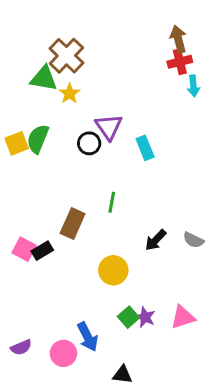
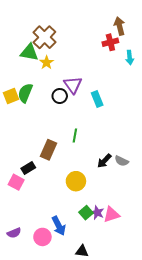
red cross: (180, 62) -> (110, 42), moved
gray semicircle: (193, 240) -> (122, 161), moved
pink square: (24, 249) -> (16, 182), moved
pink triangle: (183, 317) -> (111, 215), moved

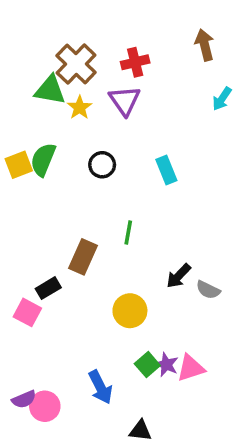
red cross: (110, 42) -> (135, 62), moved
cyan arrow: (130, 57) -> (222, 99), turned 40
purple triangle: (73, 85) -> (125, 100), moved
gray semicircle: (122, 161) -> (208, 290), moved
pink circle: (42, 237) -> (45, 406), moved

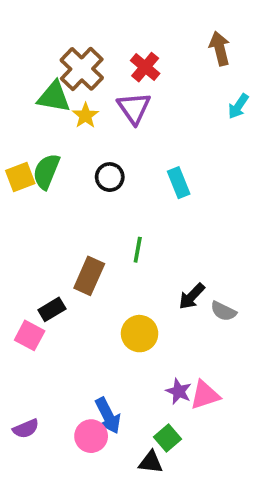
red cross: (135, 62) -> (145, 67), turned -36
green square: (147, 365) -> (167, 438), moved
pink circle: (45, 406) -> (91, 436), moved

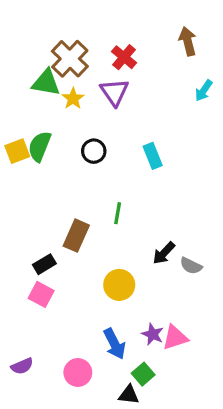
pink square: (30, 335) -> (41, 294), moved
blue arrow: (108, 416) -> (114, 344), moved

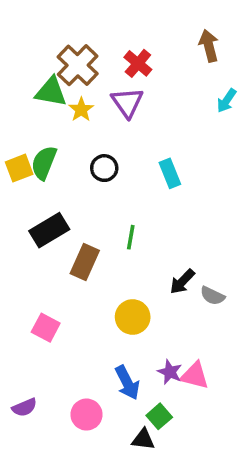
black rectangle: (44, 264) -> (49, 230), moved, size x1.5
pink triangle: (175, 337) -> (195, 376), turned 32

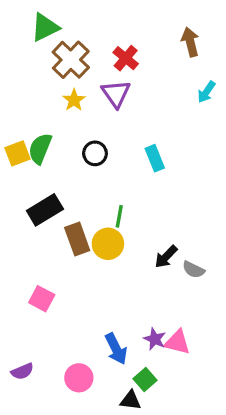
green triangle: (51, 92) -> (45, 27), moved, turned -36
brown rectangle: (85, 262) -> (77, 239), turned -44
yellow circle: (133, 317) -> (108, 244), moved

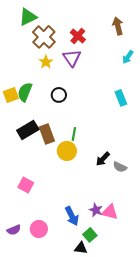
cyan rectangle: (155, 158) -> (121, 98), moved
brown rectangle: (77, 239) -> (47, 134), moved
pink circle: (79, 378) -> (39, 229), moved

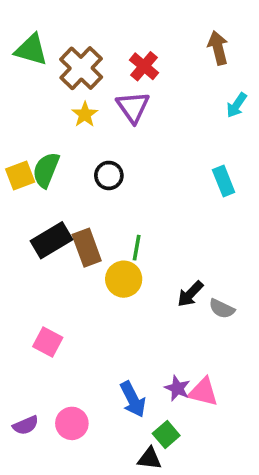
green triangle: (28, 17) -> (31, 50), moved, turned 42

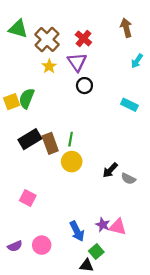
black circle: (109, 175) -> (84, 86), moved
cyan rectangle: (224, 181) -> (129, 105), turned -42
green line: (137, 248) -> (71, 139), moved

